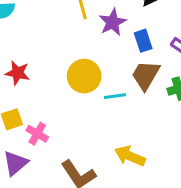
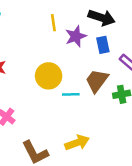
blue rectangle: (143, 41) -> (103, 45), moved
yellow arrow: (130, 156) -> (77, 143), turned 130

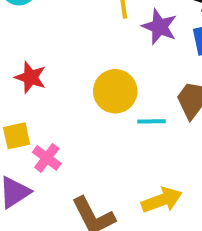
purple star: (76, 36) -> (159, 27), turned -30

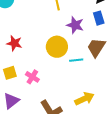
purple star: (159, 27) -> (75, 25), moved
pink cross: (47, 158) -> (32, 77), moved

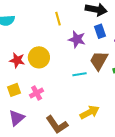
yellow circle: (57, 47) -> (39, 57), moved
pink cross: (32, 77) -> (37, 93), turned 32

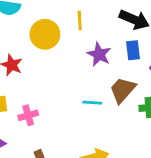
yellow circle: (39, 57) -> (45, 34), moved

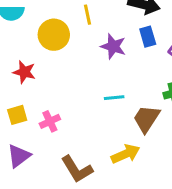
brown trapezoid: (123, 90) -> (146, 119), moved

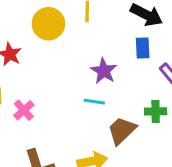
purple star: (113, 46) -> (104, 71), moved
pink cross: (50, 121) -> (24, 110), turned -30

